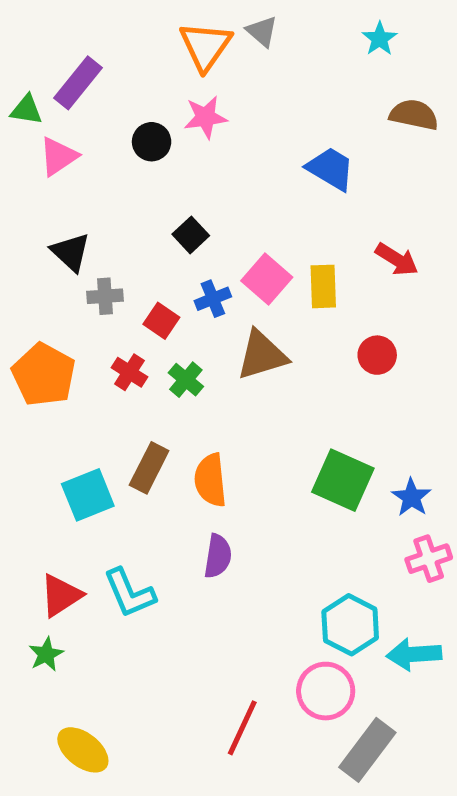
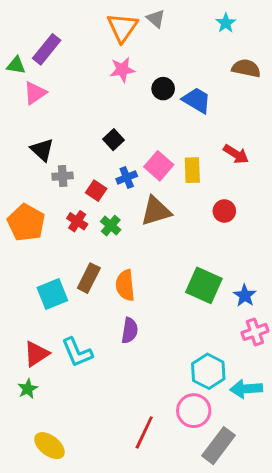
black circle: (152, 142) -> (163, 89), moved

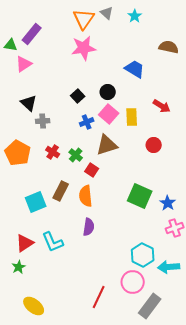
cyan star: (226, 23) -> (135, 16), moved
pink star: (122, 70) -> (84, 48), size x1.4
black circle: (163, 89) -> (108, 92), moved
red square: (96, 191) -> (92, 170), moved

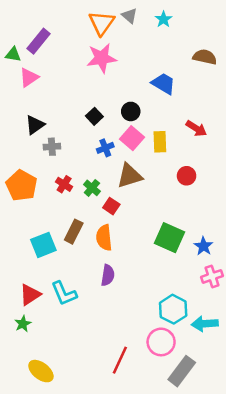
black triangle: (29, 103) -> (35, 125), turned 42

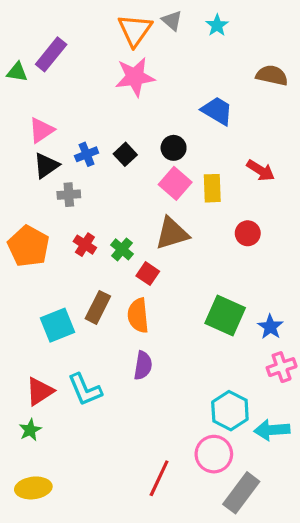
pink triangle: (29, 78) -> (41, 130), moved
blue cross: (105, 148) -> (87, 154), moved
yellow ellipse: (41, 371) -> (33, 488), moved, turned -45

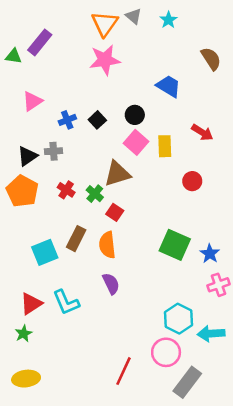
brown semicircle: (272, 75) -> (211, 59), turned 45
black triangle: (46, 166) -> (27, 156), moved
brown triangle: (172, 233) -> (117, 174), moved
purple semicircle: (143, 365) -> (111, 284), turned -35

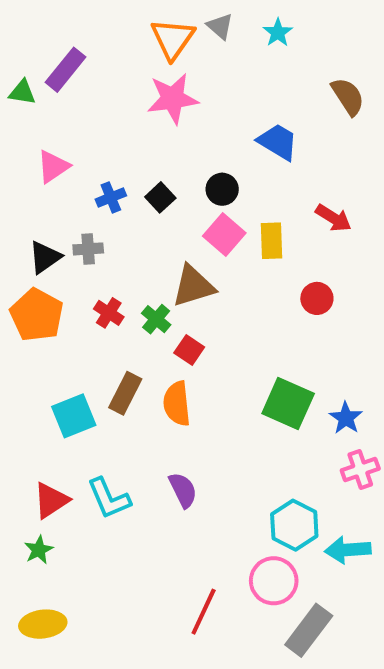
purple semicircle: (111, 284) -> (183, 490), moved

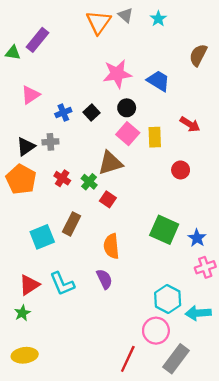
brown semicircle: (348, 96) -> (198, 55), turned -120
pink star: (173, 99) -> (117, 74), moved
orange semicircle: (177, 404) -> (111, 246), moved
red line: (204, 612) -> (128, 359), moved

